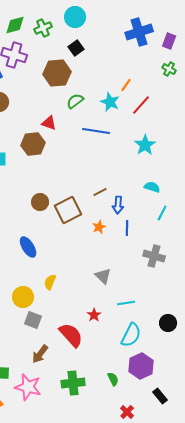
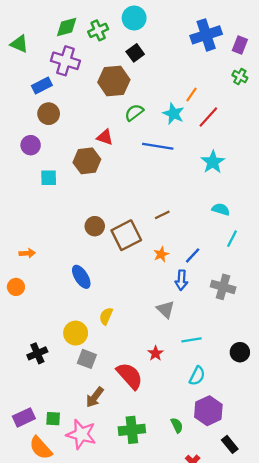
blue arrow: (118, 205) -> (181, 280), moved
blue line: (127, 228) -> (193, 255), turned 42
black circle: (168, 323) -> (240, 352), moved
cyan semicircle: (131, 335) -> (197, 376), size x0.7

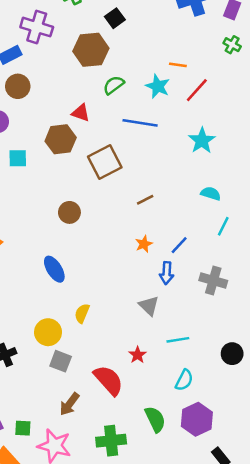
orange line: (191, 95) -> (178, 65), turned 63
brown square: (126, 235) -> (105, 162), moved
green semicircle: (177, 425) -> (155, 419), moved, size x1.5

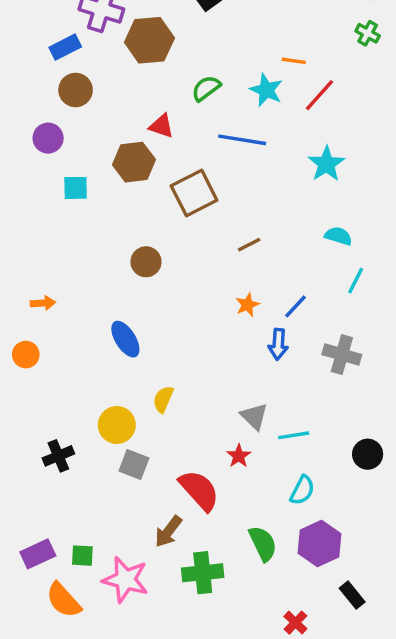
brown hexagon: (91, 50) -> (149, 40), moved
gray triangle: (149, 306) -> (254, 416), moved
brown arrow: (69, 404) -> (168, 531), moved

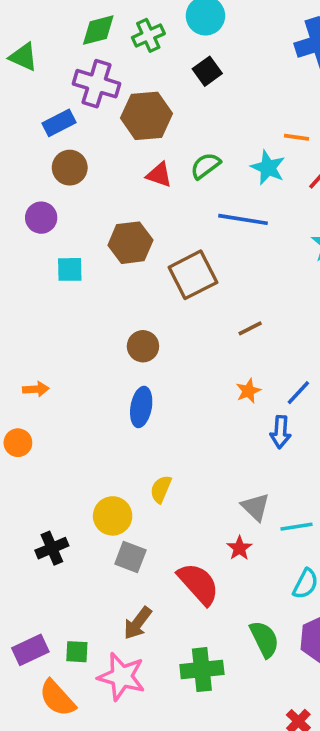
red triangle: (161, 126) -> (159, 175), moved
blue ellipse: (125, 339) -> (141, 407), moved, turned 42
brown arrow: (168, 531) -> (138, 623), moved

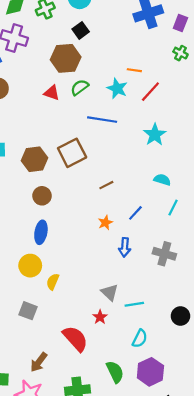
brown hexagon: (147, 116) -> (66, 58), moved
brown hexagon: (130, 243) -> (34, 159), moved
blue line: (298, 393) -> (135, 213), moved
yellow circle: (113, 516) -> (30, 266), moved
gray square: (130, 557) -> (28, 311), moved

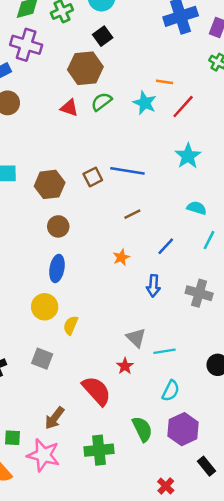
blue line: (102, 120) -> (127, 171), moved
brown square: (72, 153) -> (93, 177), size x0.6
orange star: (105, 223) -> (121, 257), moved

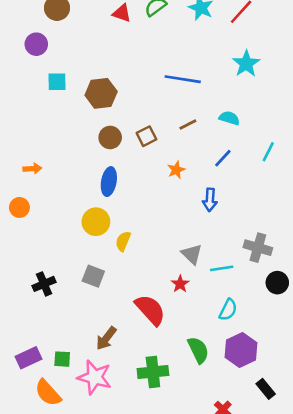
brown square: (93, 177) -> (146, 136), moved
cyan semicircle: (197, 208) -> (229, 118), moved
gray cross: (199, 293) -> (258, 248), moved

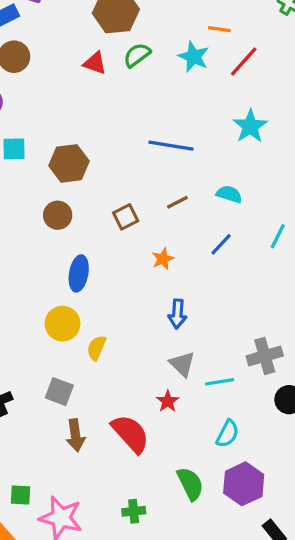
brown circle: (110, 137) -> (58, 215), moved
blue arrow: (210, 200) -> (177, 314), moved
gray cross: (258, 248) -> (265, 356), turned -32
brown arrow: (106, 338) -> (75, 435), moved, turned -45
green cross: (153, 372) -> (134, 511), size x0.6

